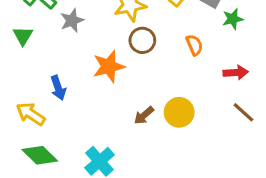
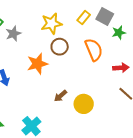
orange semicircle: (194, 45) -> (94, 50), size x1.6
yellow circle: (179, 112) -> (84, 104), moved

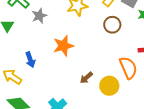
brown circle: (60, 47) -> (112, 25), moved
orange semicircle: (94, 50) -> (128, 68), moved

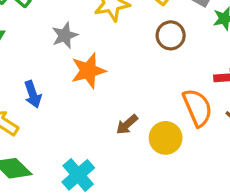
gray star: (39, 16) -> (65, 35), moved

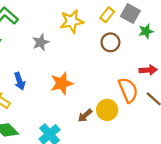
orange star: (88, 71) -> (62, 83), moved
brown arrow: (127, 124) -> (85, 115), moved

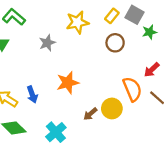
red arrow: (148, 70) -> (152, 70), turned 140
blue arrow: (20, 81) -> (32, 94), moved

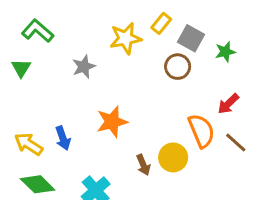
gray square: (134, 15) -> (191, 38), moved
yellow rectangle: (112, 16) -> (161, 23), moved
brown arrow: (90, 114) -> (143, 165), turned -72

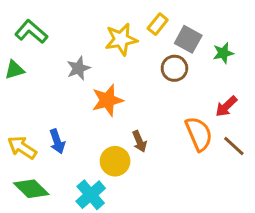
green triangle: (21, 68) -> (14, 70), turned 42
orange star: (112, 122) -> (107, 100), moved
yellow circle: (173, 157) -> (115, 161), moved
brown arrow: (143, 165) -> (139, 141), moved

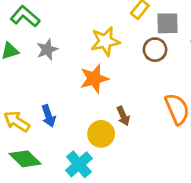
yellow star: (121, 39) -> (105, 41), moved
gray square: (188, 39) -> (167, 23), turned -30
gray star: (78, 68) -> (47, 50), moved

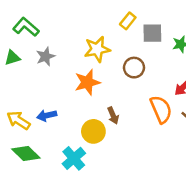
brown circle: (155, 50) -> (134, 68), moved
blue arrow: (49, 116) -> (47, 115), turned 96

